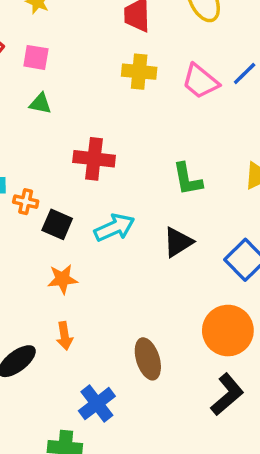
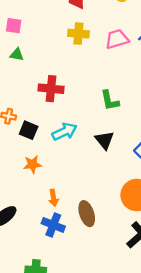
pink trapezoid: (200, 81) -> (117, 39), turned 125
black triangle: (178, 242) -> (104, 140), turned -36
orange arrow: (65, 336) -> (54, 198), moved
blue cross: (97, 404) -> (53, 225), moved, turned -30

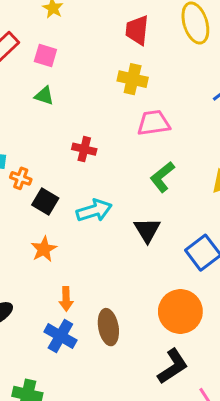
pink trapezoid: (117, 39) -> (154, 123), moved
red cross: (51, 89) -> (84, 149), size x0.7
green L-shape: (110, 101) -> (162, 177), turned 55
orange star: (32, 164) -> (44, 249), turned -30

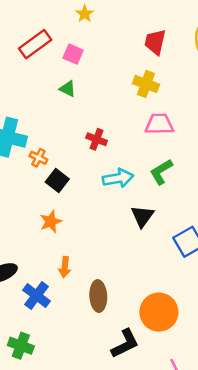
cyan arrow: (94, 210) -> (118, 178), moved
orange circle: (180, 311) -> (159, 312), moved
blue cross: (60, 336) -> (37, 296), moved
black L-shape: (173, 366) -> (125, 344), moved

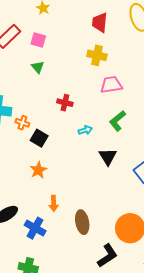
green triangle: (68, 89) -> (38, 67), turned 32
cyan arrow: (118, 178) -> (85, 130), size x0.6

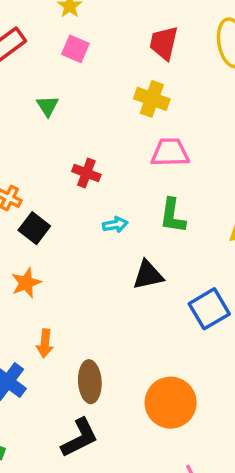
pink square: (38, 40) -> (75, 49), moved
green L-shape: (118, 121) -> (173, 216), turned -50
black triangle: (108, 157) -> (148, 275), turned 42
black L-shape: (107, 256) -> (80, 438), moved

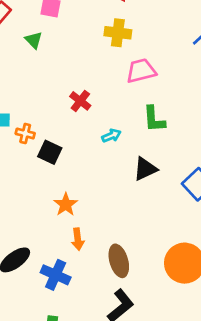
green triangle: (48, 106) -> (34, 40), moved
red cross: (86, 173) -> (80, 101), turned 30
orange star: (26, 283) -> (66, 204), moved

